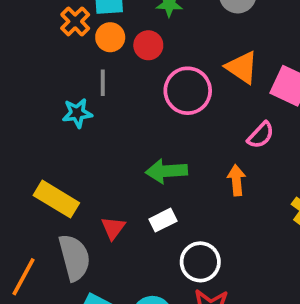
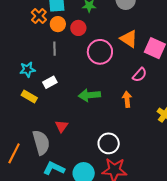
cyan star: (77, 113) -> (27, 70), moved
yellow rectangle: (56, 199) -> (29, 96), moved, size x0.7
white rectangle: (163, 220) -> (50, 82), moved

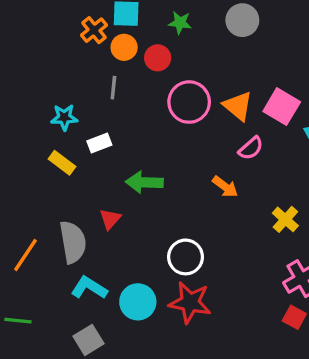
orange triangle: (129, 39) -> (238, 106), moved
green arrow: (89, 95) -> (144, 182), moved
orange arrow: (127, 99) -> (225, 187), turned 126

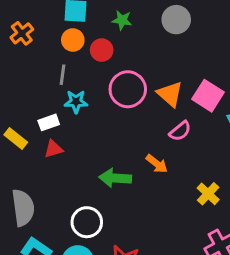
orange cross: (94, 30) -> (22, 33), moved
cyan star: (64, 117) -> (76, 102), moved
green arrow: (144, 182) -> (115, 178), moved
red triangle: (110, 219) -> (53, 149), moved, turned 30
white circle: (186, 257) -> (87, 222), moved

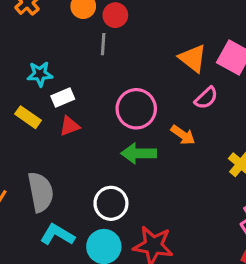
gray line: (62, 75) -> (103, 44), moved
pink circle: (128, 89) -> (136, 109), moved
cyan star: (76, 102) -> (40, 74), moved

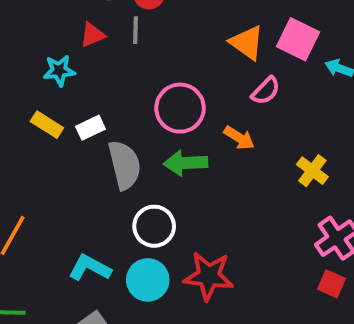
white rectangle: (63, 97) -> (91, 128), moved
red triangle: (70, 126) -> (92, 35), moved
gray semicircle: (41, 192) -> (125, 165), moved

